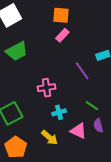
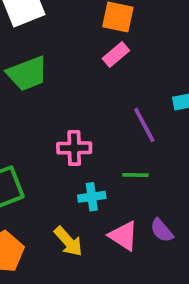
green line: (92, 106) -> (135, 175), moved, turned -40
purple semicircle: (98, 126) -> (162, 230), turned -32

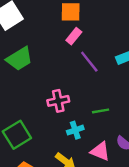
purple line: (144, 125) -> (89, 62), moved

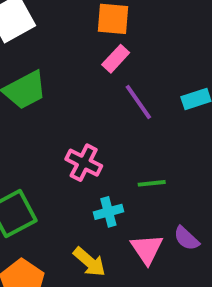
pink cross: (58, 101) -> (84, 163), turned 35
pink triangle: (100, 151) -> (147, 249), turned 30

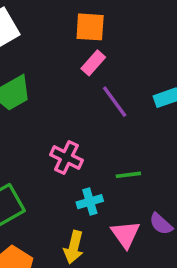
yellow arrow: (89, 262) -> (74, 247), turned 64

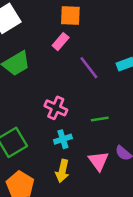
pink rectangle: (93, 63) -> (61, 42), moved
cyan cross: (90, 202) -> (63, 139), moved

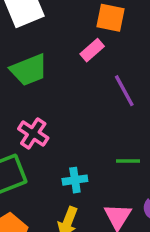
pink cross: (56, 108) -> (33, 133), moved

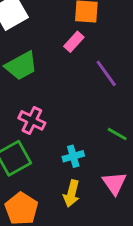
green line: (128, 161) -> (117, 134), turned 36

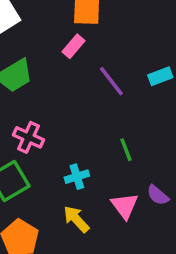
green line: (117, 134) -> (126, 150), turned 42
yellow arrow: (71, 194) -> (76, 219), turned 125

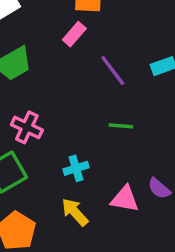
green line: (126, 150) -> (121, 126), moved, turned -65
pink triangle: (125, 206) -> (125, 199), turned -44

